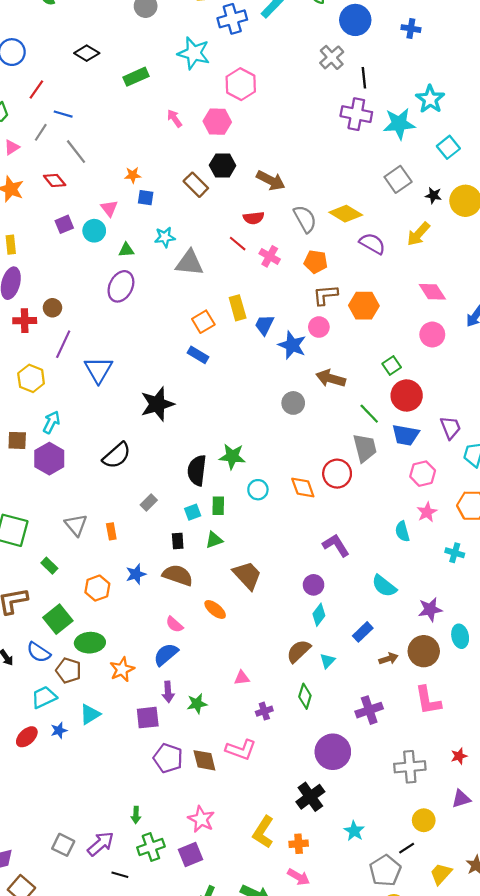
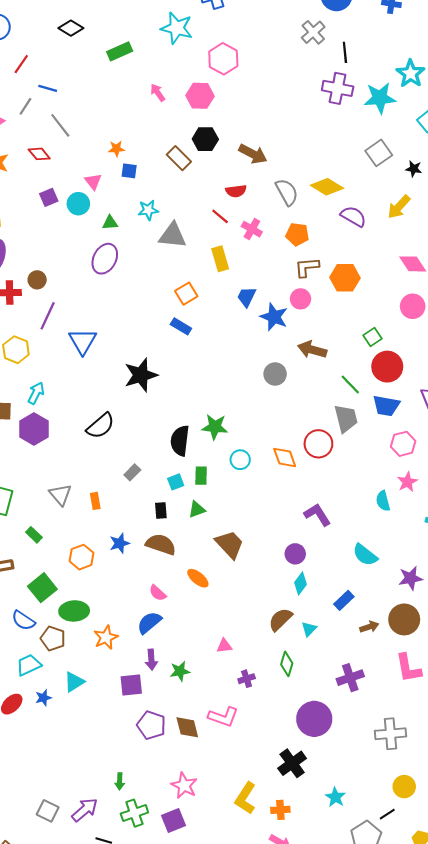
yellow rectangle: (238, 308) -> (220, 259), moved

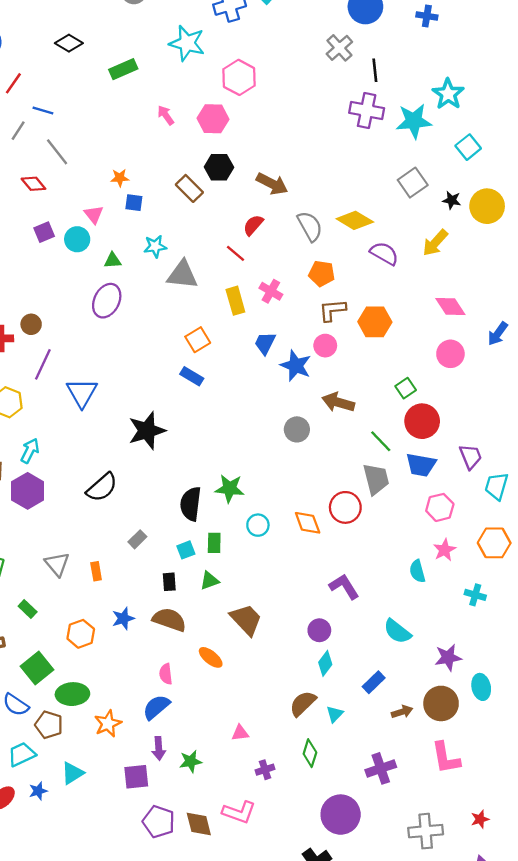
red semicircle: (236, 191) -> (253, 225), turned 138
pink cross: (252, 229) -> (271, 291), moved
pink semicircle: (158, 593) -> (166, 674), turned 42

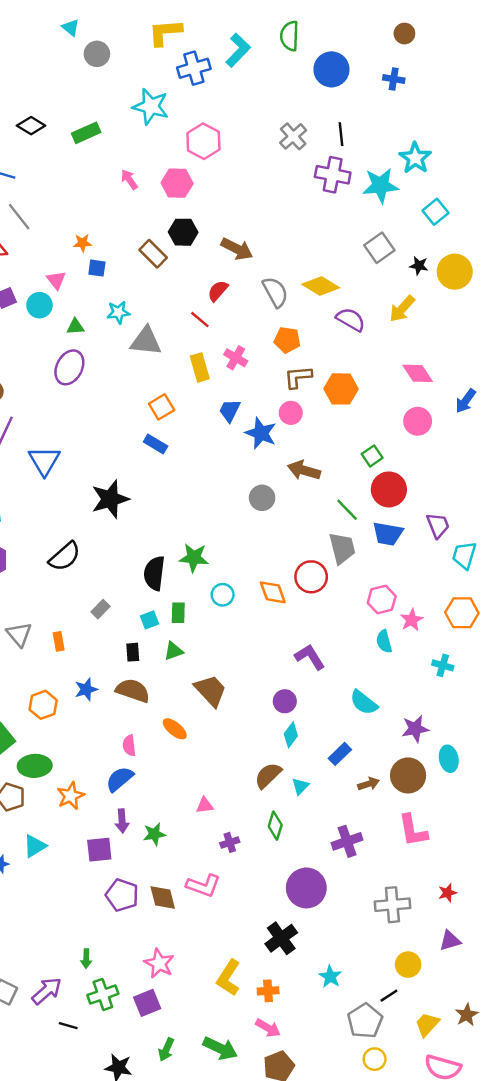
black diamond: (69, 43) -> (31, 126), moved
gray cross: (339, 48) -> (293, 136), moved
pink hexagon: (440, 507) -> (382, 600), moved

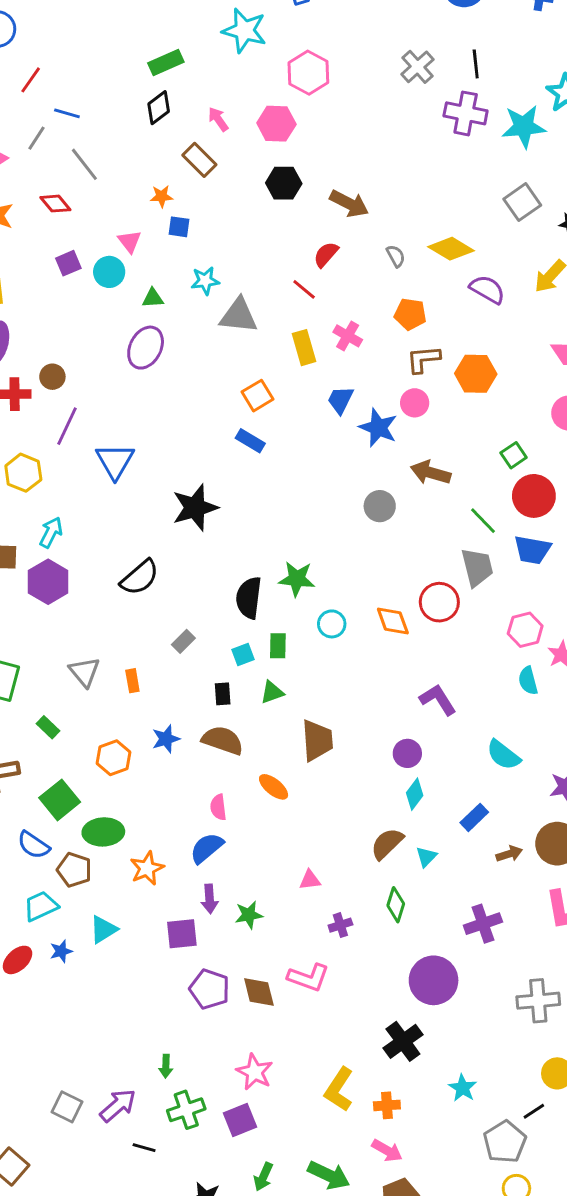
black diamond: (31, 126) -> (159, 108), moved, turned -68
brown rectangle: (153, 254) -> (199, 160), moved
gray semicircle: (275, 292) -> (396, 256), size x0.6
brown trapezoid: (211, 690) -> (317, 740), turned 39

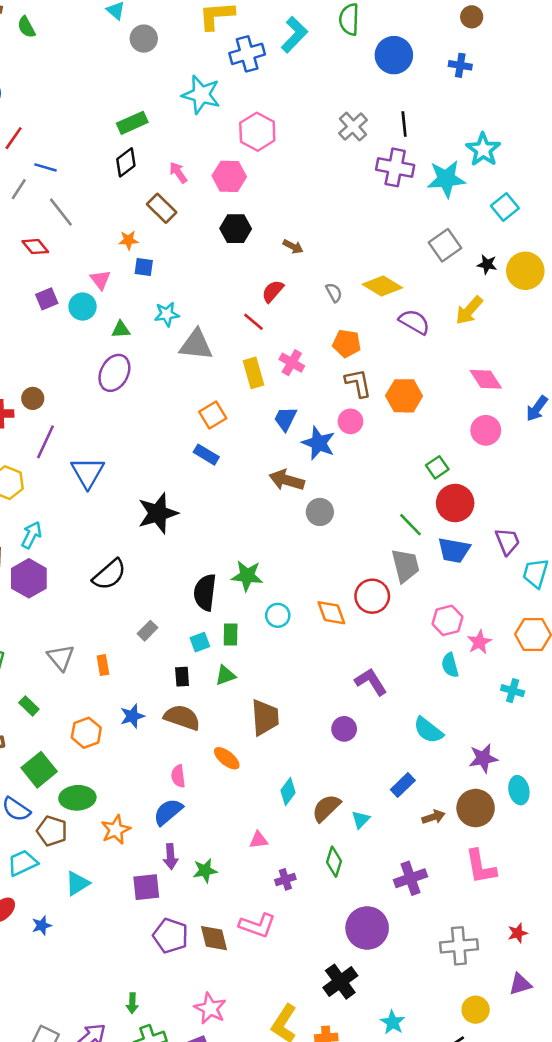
brown arrow: (349, 204) -> (293, 247), size x0.6
brown L-shape: (423, 359) -> (358, 383), turned 84
brown arrow: (431, 473) -> (287, 480), moved
cyan diamond: (415, 794) -> (288, 791), moved
blue star: (61, 951) -> (42, 925), moved

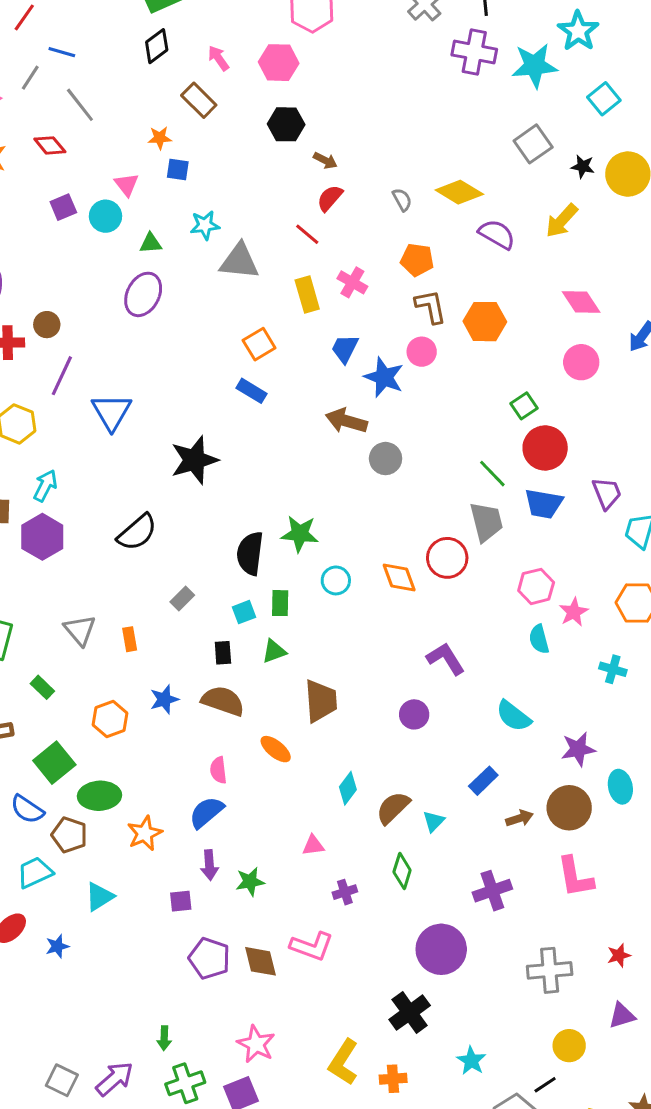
brown arrow: (293, 247) -> (325, 160), moved
purple square: (146, 887) -> (181, 901), size x0.7

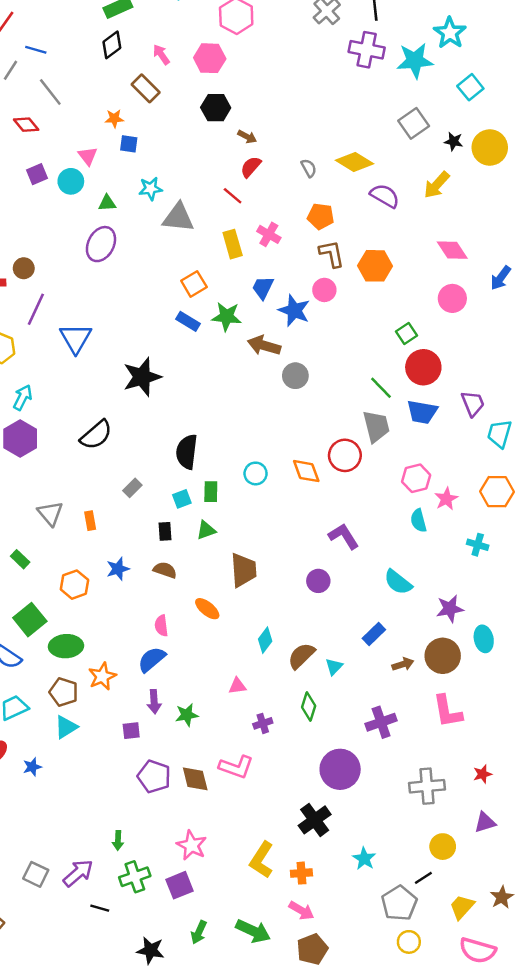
green star: (300, 534) -> (227, 317), moved
brown semicircle: (223, 701) -> (165, 570), size x0.7
brown pentagon: (69, 835) -> (64, 692), moved

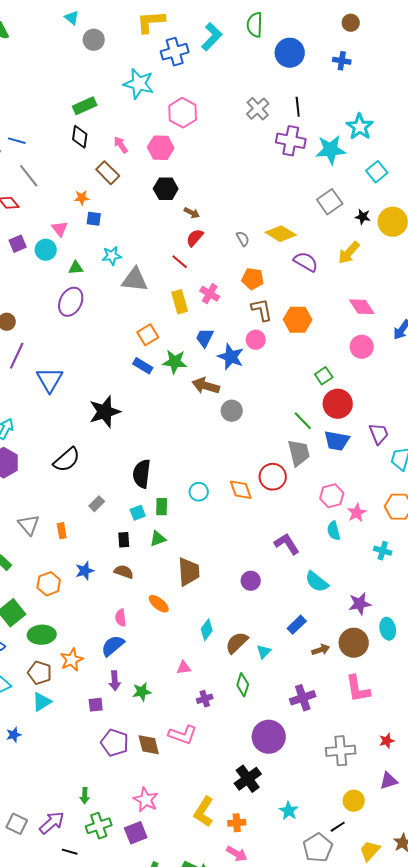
black diamond: (112, 45) -> (80, 137), turned -45
purple L-shape: (344, 536) -> (287, 544), moved

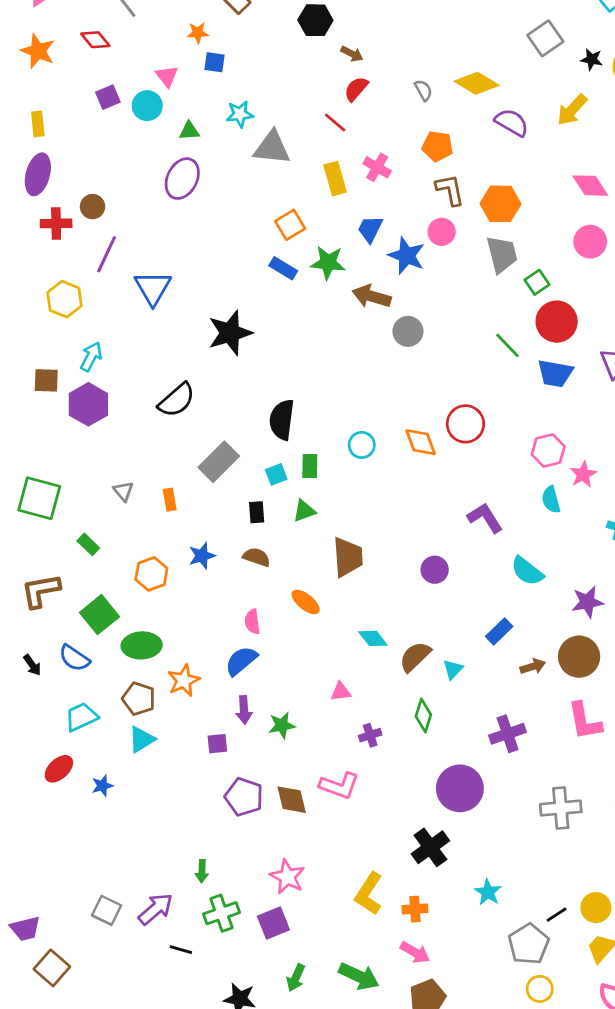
gray trapezoid: (299, 453) -> (502, 254), moved
gray rectangle: (97, 504) -> (219, 462), size x1.8
gray triangle: (29, 525) -> (123, 491), size x0.7
cyan diamond: (207, 630) -> (373, 638), turned -75
yellow circle: (354, 801) -> (596, 908), moved

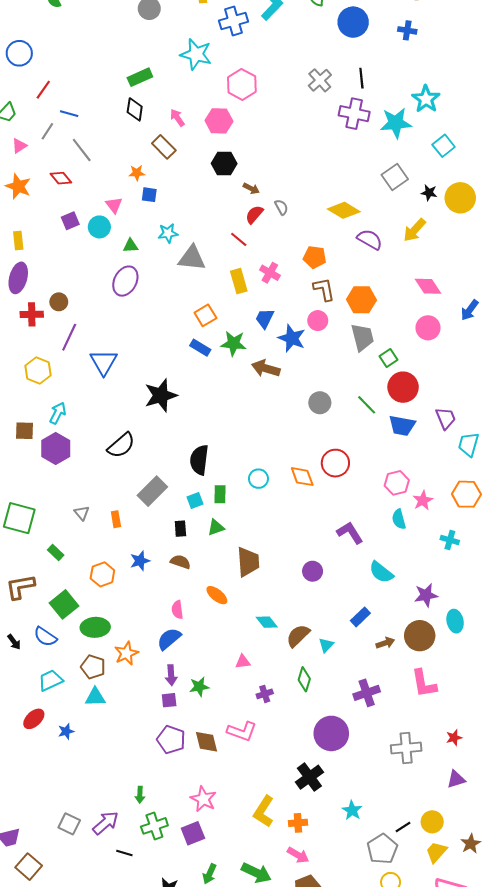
gray semicircle: (423, 90) -> (281, 207), moved
gray circle: (408, 331) -> (320, 403), moved
cyan triangle: (142, 739) -> (95, 697), turned 30
purple square: (217, 744) -> (169, 700), moved

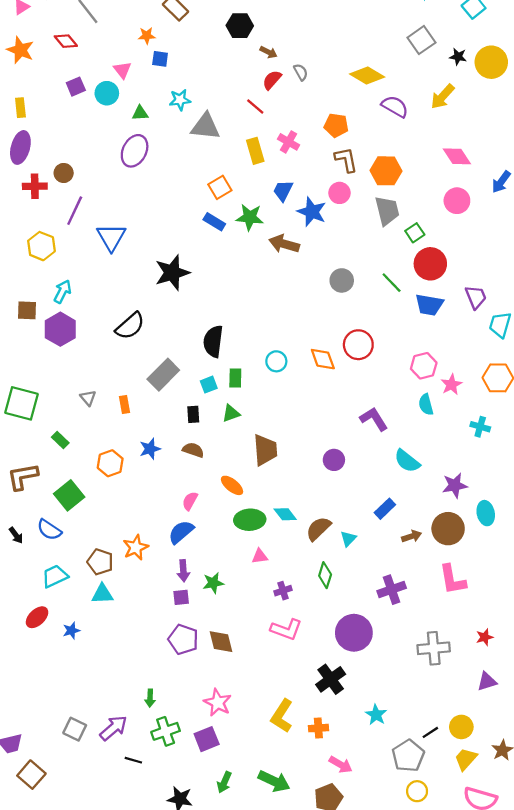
pink semicircle: (177, 610) -> (190, 501), turned 36
green ellipse: (95, 627) -> (250, 520), moved
pink L-shape: (242, 731) -> (286, 629), moved
pink arrow: (298, 855) -> (341, 765), moved

